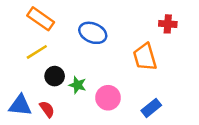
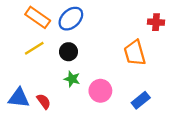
blue ellipse: (93, 33) -> (71, 19), moved, turned -65
black circle: (55, 76) -> (68, 52), moved

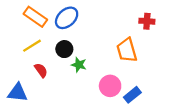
green star: (72, 79) -> (79, 65), moved
pink circle: (100, 91) -> (110, 86), moved
red semicircle: (44, 101) -> (41, 70), moved

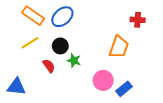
orange trapezoid: (127, 50) -> (119, 47), turned -145
red semicircle: (41, 70) -> (49, 66), moved

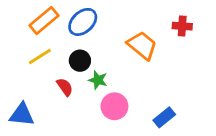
orange rectangle: (33, 16) -> (44, 21), turned -75
orange trapezoid: (119, 47) -> (142, 45), moved, turned -70
pink circle: (103, 80) -> (114, 106), moved

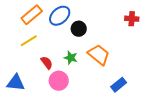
orange trapezoid: (142, 45) -> (99, 55), moved
black circle: (80, 61) -> (79, 29), moved
pink circle: (114, 106) -> (59, 81), moved

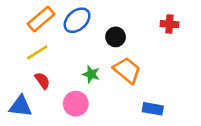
black circle: (79, 29) -> (116, 37), moved
red semicircle: (47, 63) -> (42, 81), moved
blue rectangle: (119, 85) -> (153, 109), turned 49

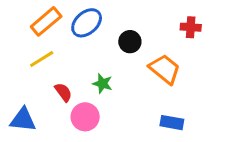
orange trapezoid: (127, 70) -> (165, 69), moved
red semicircle: (42, 81) -> (63, 92), moved

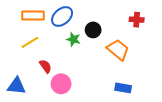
orange rectangle: (46, 21) -> (33, 15), turned 40
green star: (102, 84) -> (73, 39), moved

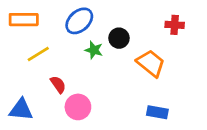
orange rectangle: (33, 15) -> (24, 20), moved

